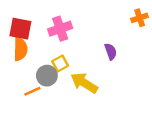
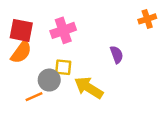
orange semicircle: (20, 49) -> (21, 52), turned 35
yellow square: (60, 64) -> (63, 67), turned 35

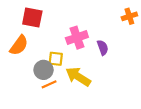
red square: (21, 30) -> (32, 17), moved
pink cross: (63, 30) -> (77, 38), moved
orange line: (34, 97) -> (49, 84), moved

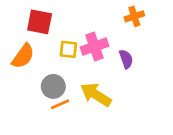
orange cross: (129, 16) -> (134, 16), moved
yellow square: (56, 59) -> (68, 49), moved

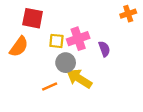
orange cross: (134, 16) -> (128, 14), moved
gray circle: (53, 86) -> (66, 63), moved

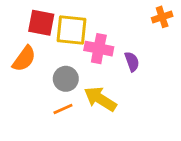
pink cross: (78, 39) -> (99, 49), turned 30
yellow square: (56, 41) -> (72, 30), moved, size x1.6
gray circle: (66, 63) -> (66, 79), moved

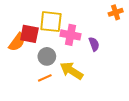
red square: (41, 23) -> (29, 34), moved

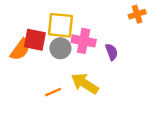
gray circle: (47, 56) -> (60, 48), moved

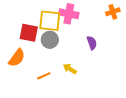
pink cross: (84, 41) -> (69, 14), moved
orange semicircle: (20, 49) -> (17, 58), moved
yellow arrow: (85, 84) -> (70, 69), size x0.6

